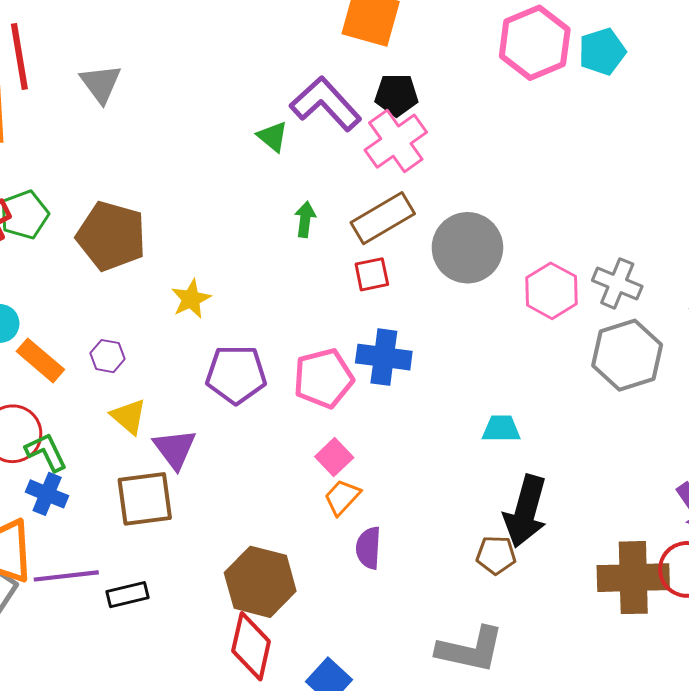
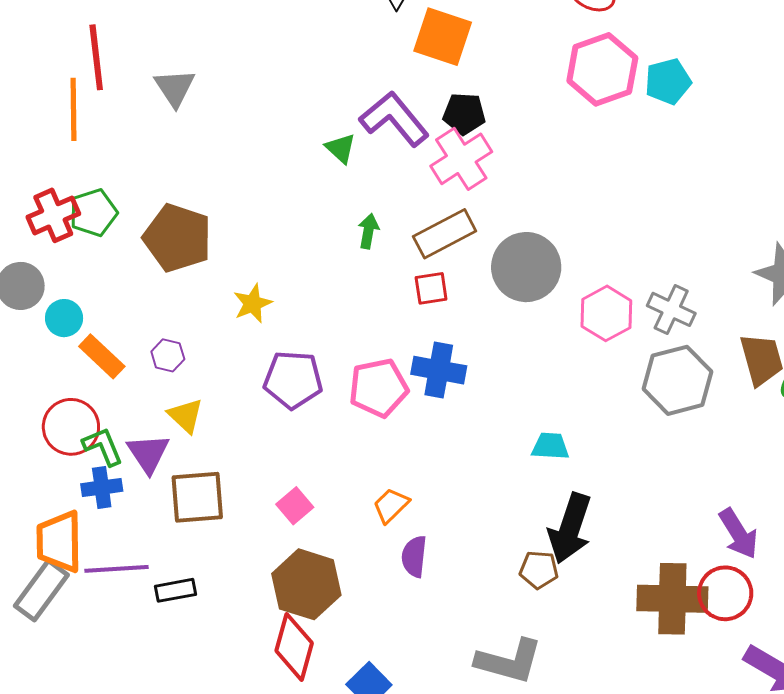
purple triangle: (175, 449) -> (148, 453), moved
pink square: (334, 457) -> (295, 506), moved
blue cross: (47, 494) -> (102, 488), turned -33

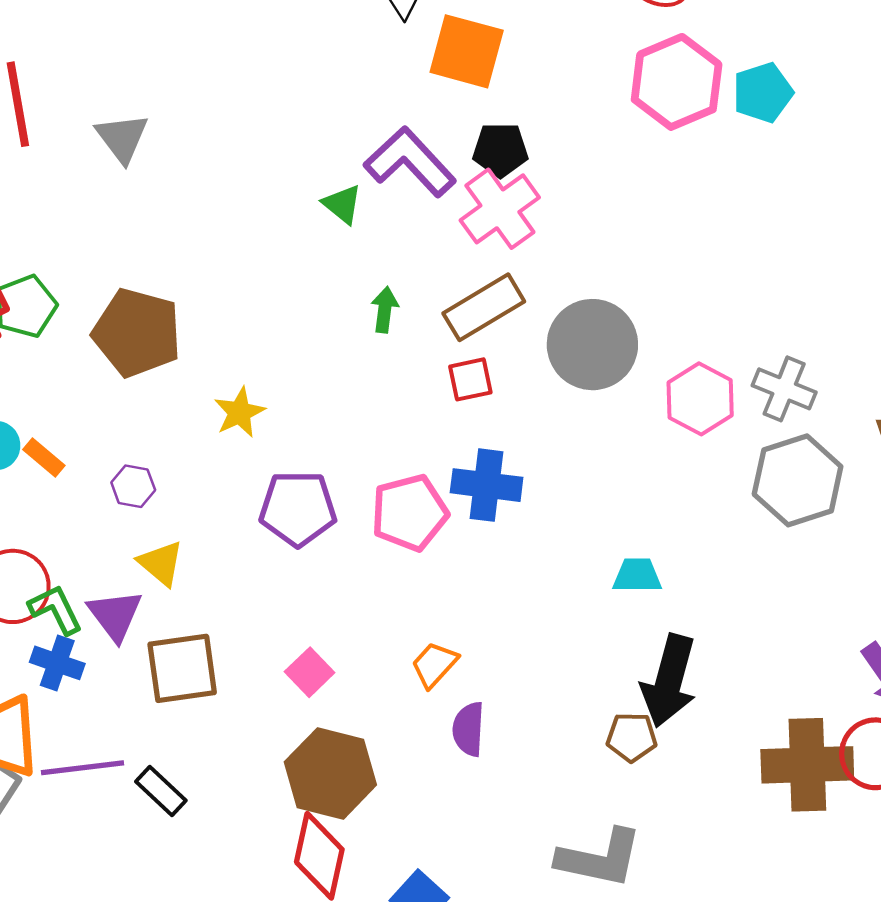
orange rectangle: (102, 356) -> (44, 458), moved, size x0.7
blue cross: (102, 488) -> (57, 663), turned 30
black rectangle: (175, 590) -> (161, 791), turned 57

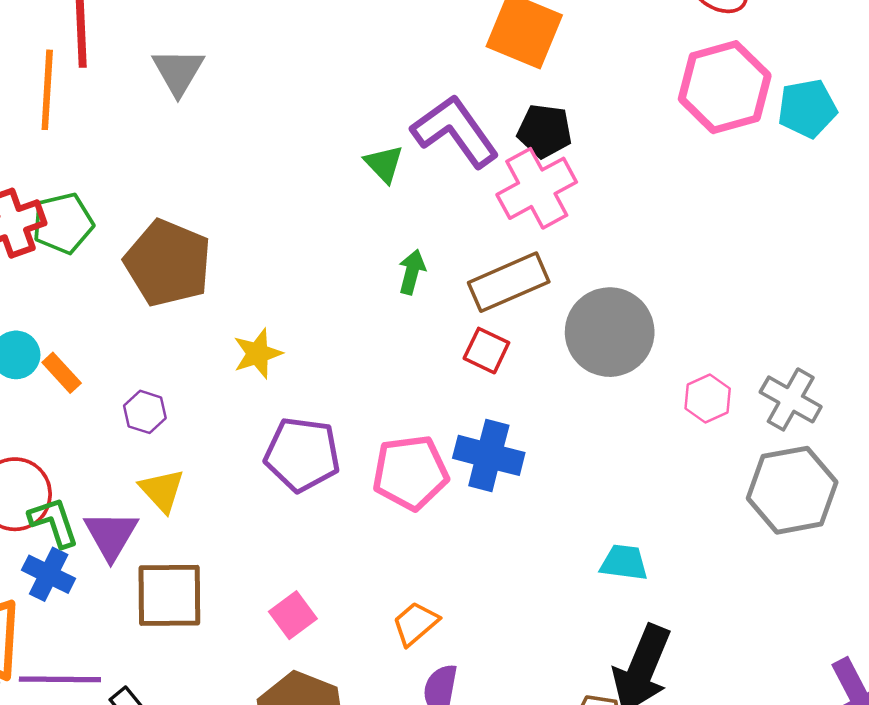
red square: (470, 379) -> (486, 351), turned 30
pink hexagon: (700, 399) -> (708, 399), size x0.7

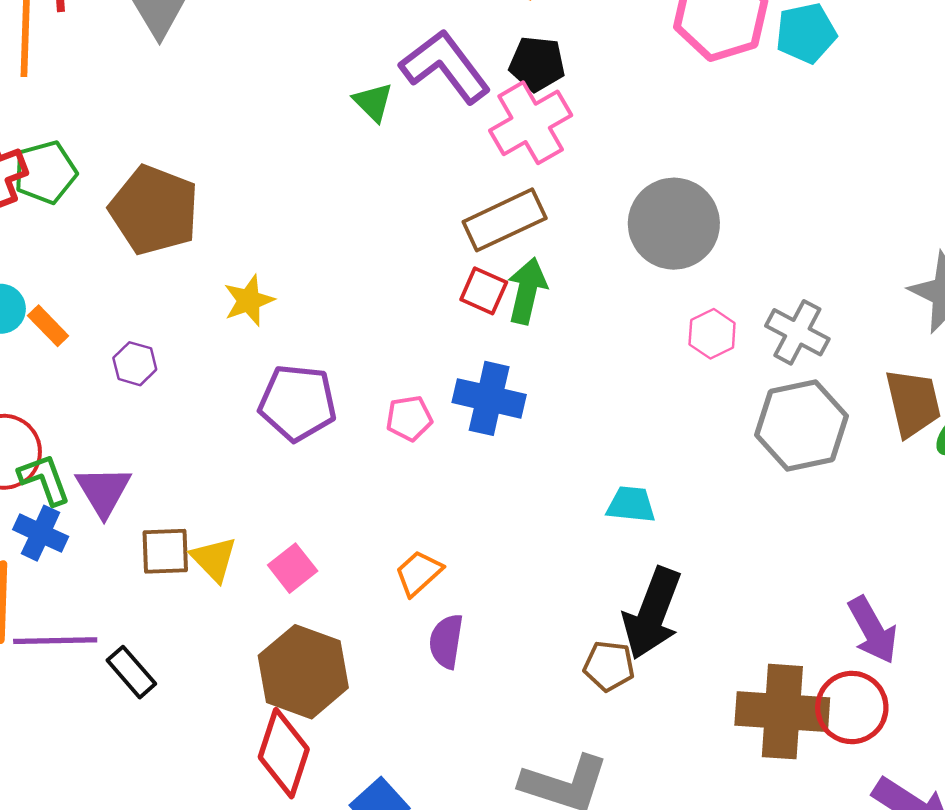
green arrow: (412, 272) -> (527, 291), moved, size x1.4
gray circle: (610, 332) -> (674, 224), moved
pink pentagon: (410, 473) -> (409, 418), size x0.6
yellow triangle: (162, 490) -> (214, 559), moved
brown square: (169, 595) -> (165, 551), size x0.7

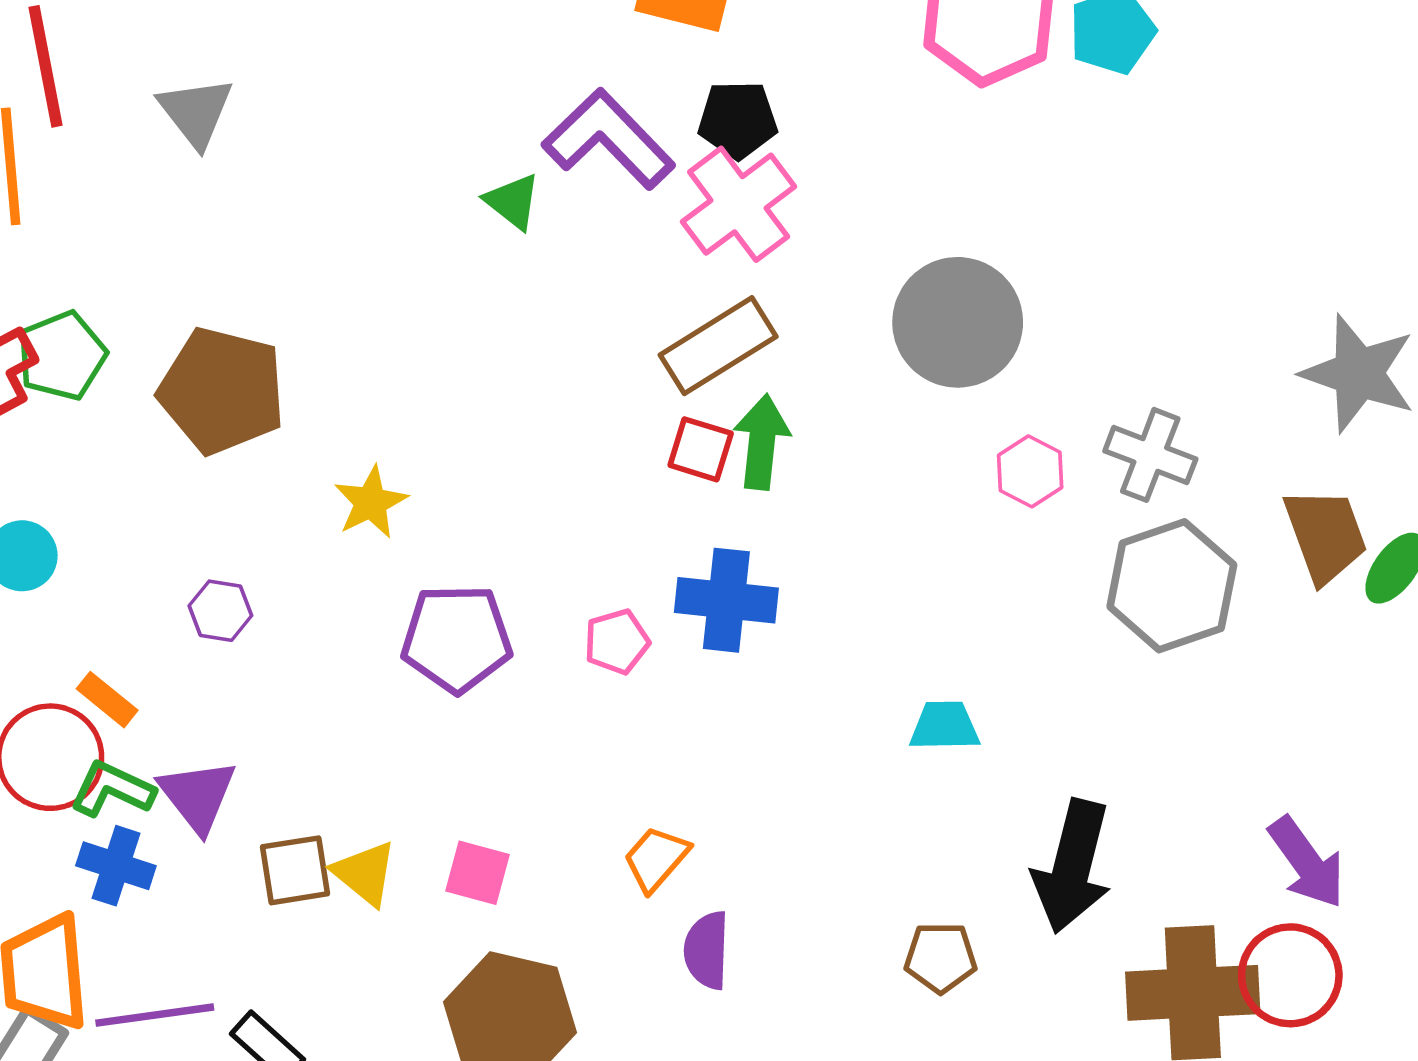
orange rectangle: (48, 326) -> (107, 700), moved
green L-shape: (44, 479) -> (112, 789), turned -38
pink square: (293, 568) -> (478, 873), turned -30
black arrow: (652, 613) -> (1072, 866), moved

